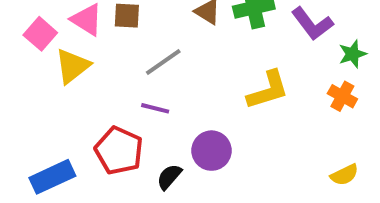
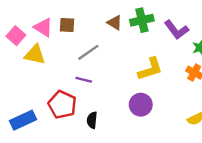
yellow triangle: (73, 66) -> (35, 55), turned 50
purple circle: (212, 151) -> (141, 105), moved
black semicircle: (169, 177) -> (92, 120), turned -35

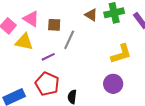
brown square: (67, 25) -> (54, 25), moved
gray line: (88, 52) -> (69, 40), turned -30
purple line: (84, 80) -> (48, 57), moved, turned -40

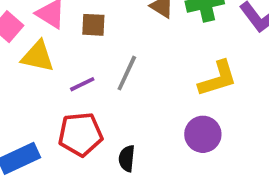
gray line: (69, 40) -> (127, 73), moved
red pentagon: (47, 84) -> (80, 134), turned -30

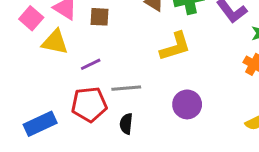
gray line: (127, 73) -> (126, 88), moved, turned 60
yellow L-shape: (218, 79) -> (175, 47), moved

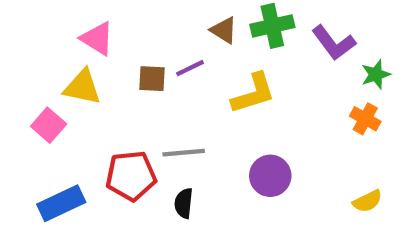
brown square: (99, 17) -> (152, 79), moved
pink square: (31, 18) -> (49, 125), moved
purple line: (91, 64) -> (190, 68), moved

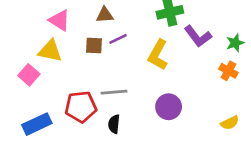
brown triangle: (224, 30) -> (105, 15), moved, turned -36
purple L-shape: (334, 43) -> (198, 36), moved
yellow L-shape: (253, 93) -> (158, 55), turned 136

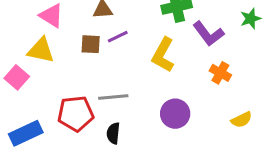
green star: (235, 43) -> (251, 19), moved
orange cross: (228, 71) -> (220, 73), moved
yellow semicircle: (230, 123) -> (242, 120), moved

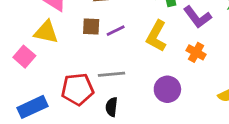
purple line: (118, 37) -> (116, 31), moved
orange cross: (220, 73) -> (196, 52), moved

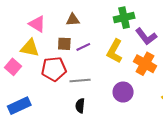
orange cross: (196, 52) -> (145, 64), size x1.5
red pentagon: (77, 89) -> (54, 69), moved

